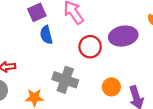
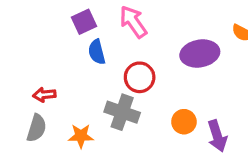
red circle: (90, 47) -> (140, 77), moved

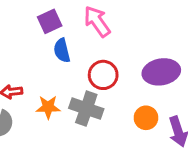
purple ellipse: (200, 53) -> (161, 72), moved
orange star: (81, 136) -> (48, 107), moved

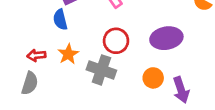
blue semicircle: (62, 50) -> (60, 20), moved
orange star: (48, 107) -> (68, 54), moved, turned -30

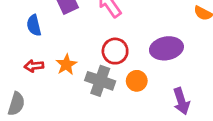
blue semicircle: (60, 20) -> (34, 25), moved
orange circle: (153, 78) -> (137, 81), moved
gray semicircle: (30, 83) -> (16, 104), moved

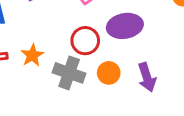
purple ellipse: (166, 48) -> (125, 26), moved
purple arrow: (181, 101) -> (147, 77), moved

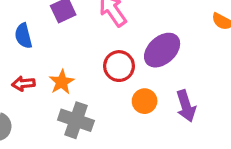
purple ellipse: (125, 26) -> (162, 50), turned -32
gray cross: (69, 73) -> (76, 120), moved

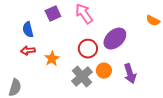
red arrow: (23, 84) -> (28, 51), moved
gray cross: (76, 120) -> (82, 77), moved, turned 30

